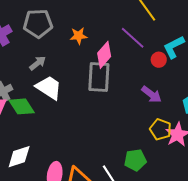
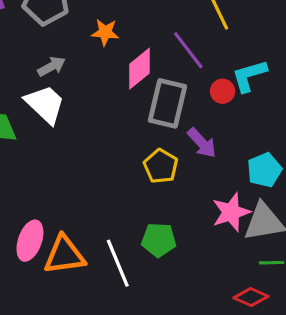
gray arrow: (38, 63) -> (52, 66), moved
gray rectangle: (99, 77) -> (167, 103), moved
yellow pentagon: (161, 129) -> (161, 166), moved

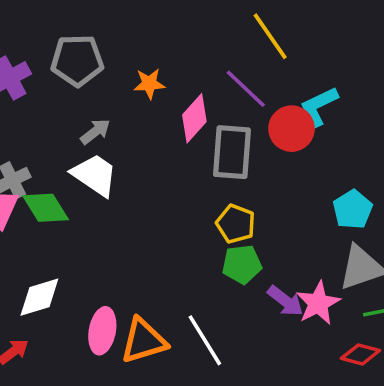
red circle: (223, 91) -> (292, 129), size x1.6
purple arrow: (202, 143) -> (285, 301), moved
pink star: (231, 212) -> (318, 303), moved
green pentagon: (159, 240) -> (242, 264), moved

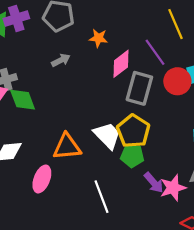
white trapezoid: (95, 175) -> (107, 135), moved
yellow pentagon: (236, 224) -> (133, 131), size x1.4
orange triangle: (144, 341) -> (67, 147), moved

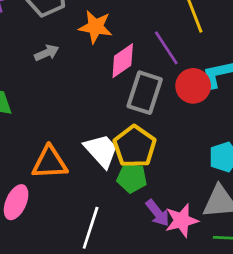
orange star: (98, 38) -> (95, 27), size x1.4
white line: (101, 197) -> (91, 228), turned 36

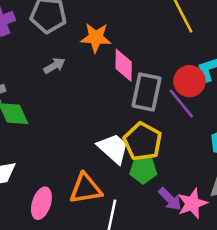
purple line: (166, 48) -> (181, 104), moved
pink diamond: (123, 61) -> (124, 65), turned -48
orange triangle: (50, 163) -> (86, 189), moved

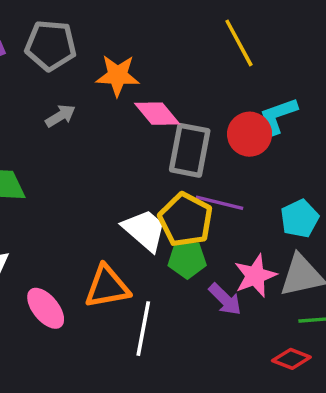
pink diamond: (124, 65) -> (157, 114), turned -40
purple line: (181, 104) -> (219, 203), moved, turned -36
pink ellipse: (41, 203) -> (46, 308), turned -56
pink star: (192, 203) -> (255, 276), moved

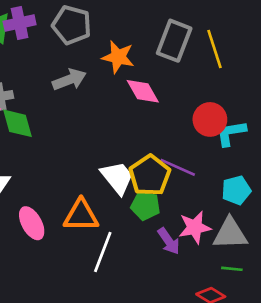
gray arrow: (60, 116) -> (69, 80), size x1.4
cyan L-shape: (278, 116) -> (231, 133), moved
gray rectangle: (190, 150) -> (174, 41), moved

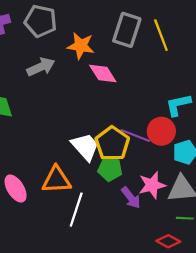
red circle: (210, 119) -> (161, 131), moved

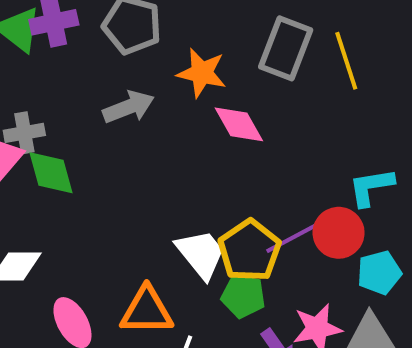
purple line: (135, 136) -> (291, 238), turned -52

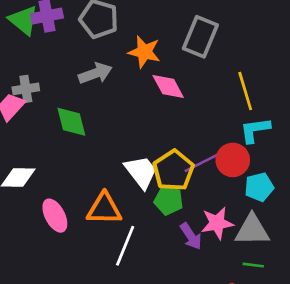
yellow line: (346, 61) -> (245, 91), moved
green diamond: (51, 173) -> (71, 122), moved

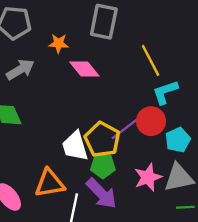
orange star: (144, 52) -> (59, 43), size x0.7
white trapezoid: (141, 172) -> (75, 146), turned -148
purple arrow: (191, 236) -> (101, 193), moved, size x1.4

